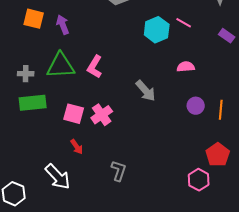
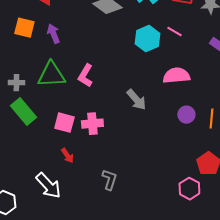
pink semicircle: (186, 67) -> (176, 76), size x1.5
green rectangle: (33, 103) -> (23, 112), turned 56
pink cross: (102, 115) -> (92, 124), turned 30

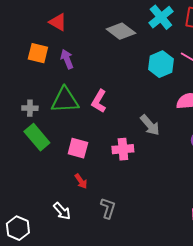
pink cross: (92, 124) -> (123, 149), moved
gray L-shape: (109, 180) -> (108, 208), moved
white arrow: (48, 186) -> (62, 211), size x0.7

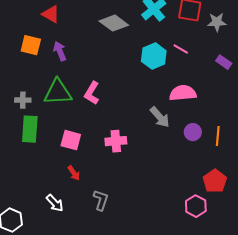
gray arrow: (150, 125) -> (160, 117), moved
green rectangle: (37, 137) -> (30, 129), turned 44

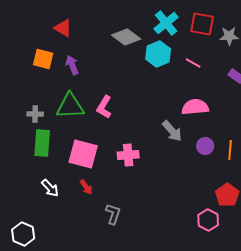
cyan hexagon: (154, 56) -> (158, 54), moved
pink square: (71, 140) -> (83, 154), size x1.4
white arrow: (55, 203) -> (50, 188), moved

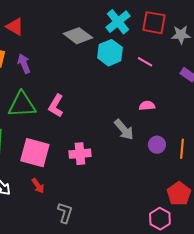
pink semicircle: (195, 107) -> (147, 106), size x0.6

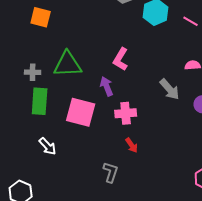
purple arrow: (24, 64) -> (107, 86), moved
pink L-shape: (56, 106) -> (121, 59), moved
red arrow: (38, 186) -> (132, 145), moved

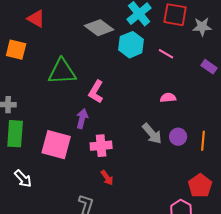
green triangle: (68, 64) -> (62, 72), moved
purple arrow: (107, 86) -> (82, 119), turned 36
gray arrow: (170, 89) -> (152, 134), moved

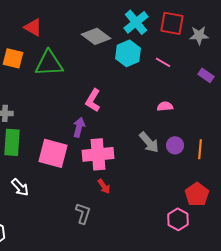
green triangle: (62, 72) -> (49, 63), moved
pink cross: (101, 146) -> (98, 154), size x1.4

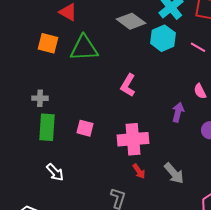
pink semicircle: (165, 106) -> (200, 91), turned -112
purple arrow: (79, 127) -> (178, 112), moved
gray arrow: (149, 142) -> (174, 173), moved
pink square: (53, 153) -> (85, 128), moved, size x0.6

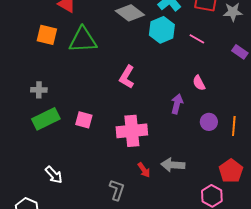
green rectangle: (47, 127) -> (46, 119), turned 60
red arrow: (139, 171) -> (144, 170), moved
white arrow: (55, 172) -> (54, 175), moved
gray arrow: (174, 173) -> (173, 165), turned 135

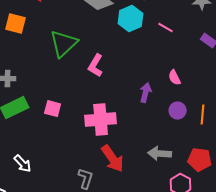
green triangle: (83, 40) -> (64, 44), moved, turned -40
pink semicircle: (199, 83) -> (175, 78), moved
gray arrow: (173, 165) -> (160, 154), moved
red arrow: (144, 170) -> (113, 159), size x1.8
red pentagon: (231, 171) -> (200, 160), turned -30

